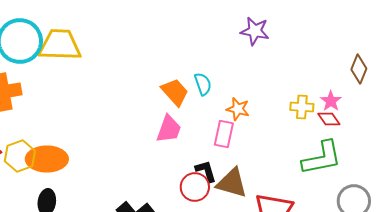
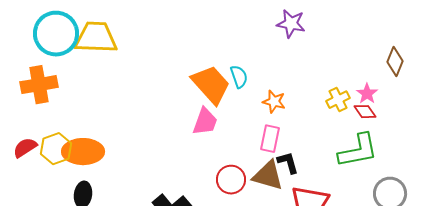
orange trapezoid: (175, 92) -> (211, 85), size x1.4
yellow cross: (302, 107) -> (338, 100), turned -30
pink rectangle: (224, 134) -> (270, 139), moved
black L-shape: (206, 171) -> (288, 163), moved

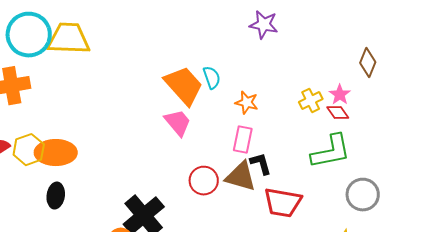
pink trapezoid: (205, 122) -> (178, 123), turned -60

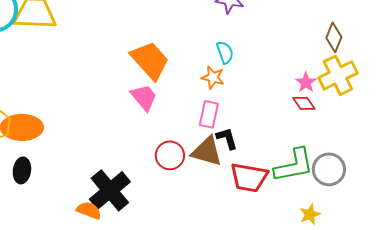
cyan semicircle: (212, 78) -> (225, 52), moved
pink star: (340, 95) -> (306, 82), moved
yellow cross: (311, 101) -> (338, 75), moved, size x1.6
red diamond: (338, 113) -> (304, 103), moved
green L-shape: (331, 152) -> (294, 165), moved

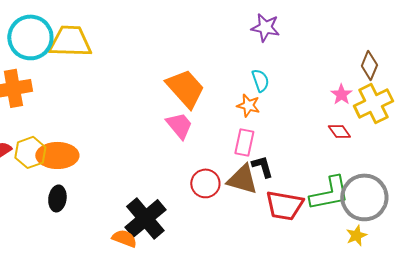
pink star: (306, 82) -> (341, 94), moved
gray circle: (329, 169) -> (364, 197), size x1.4
yellow star: (310, 214) -> (356, 235), moved

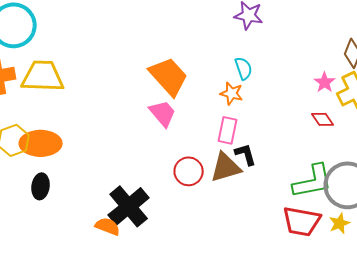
yellow trapezoid: (70, 41) -> (43, 76), moved
brown triangle: (242, 179) -> (226, 167), turned -32
red trapezoid: (284, 205) -> (302, 221), moved

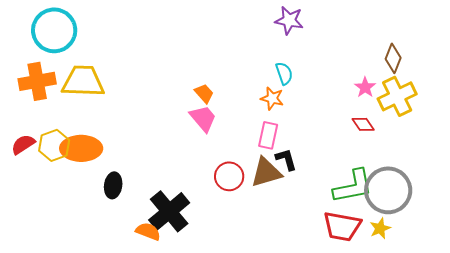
orange trapezoid: (169, 76) -> (204, 93), moved, size x0.5
black ellipse: (41, 186) -> (113, 185), moved

